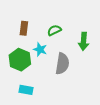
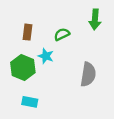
green arrow: (84, 41) -> (95, 19), moved
gray semicircle: (62, 64) -> (88, 74), moved

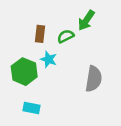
green arrow: (95, 19) -> (86, 20), moved, turned 30
brown rectangle: (27, 32) -> (40, 34), moved

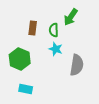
green semicircle: (66, 36) -> (54, 30), turned -64
cyan star: (49, 59) -> (56, 49), moved

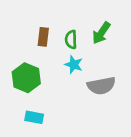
green arrow: (71, 17) -> (101, 33), moved
gray semicircle: (77, 65) -> (101, 86), turned 70

